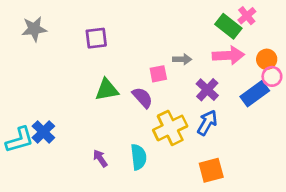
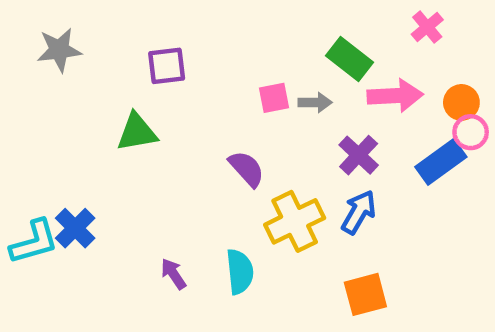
green rectangle: (228, 26) -> (349, 59), moved
pink square: (158, 74) -> (274, 98), moved
green triangle: (107, 90) -> (137, 132), moved

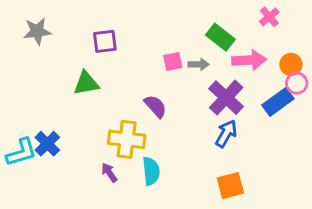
purple cross: (359, 155) -> (226, 98), size x1.4
yellow cross: (295, 221) -> (127, 139), moved, turned 33

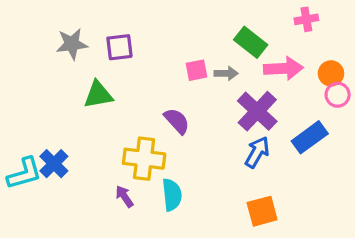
pink cross: (269, 17) -> (306, 19), turned 30
gray star: (37, 31) -> (72, 44), moved
blue rectangle: (278, 102) -> (310, 137), moved

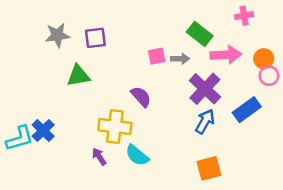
cyan semicircle: (172, 195) -> (137, 155), turned 135

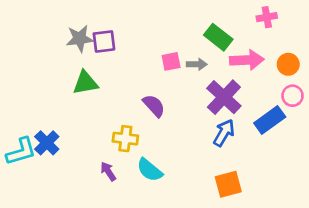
gray star: (57, 35) -> (80, 39), moved
pink circle: (269, 76) -> (292, 96), moved
yellow cross: (115, 127) -> (125, 139), size x0.7

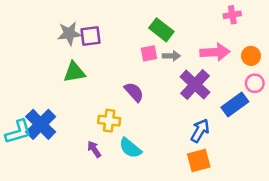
green rectangle: (218, 37) -> (161, 30), moved
blue arrow: (224, 133) -> (200, 131), moved
blue cross: (47, 143) -> (41, 124), size x1.4

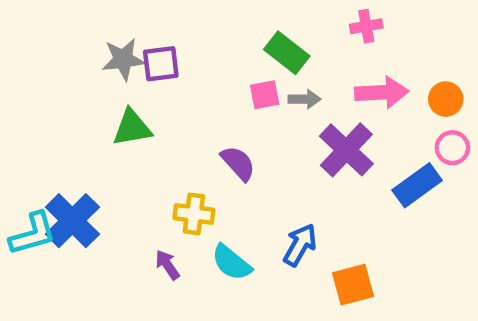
pink cross: (232, 15) -> (366, 26), moved
blue arrow: (200, 131) -> (300, 245), moved

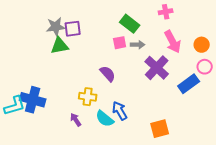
pink arrow: (382, 92) -> (173, 42), turned 65
green triangle: (132, 128) -> (60, 46), moved
blue cross: (72, 221) -> (33, 100), turned -30
blue arrow: (300, 245) -> (120, 111), moved, turned -60

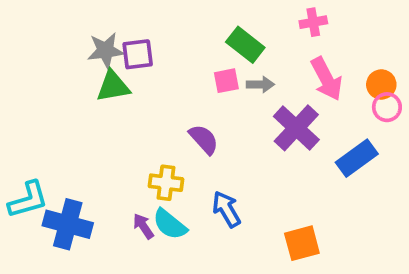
pink circle: (205, 67) -> (387, 107), moved
blue cross: (33, 100) -> (68, 224), moved
cyan semicircle: (105, 119) -> (170, 224), moved

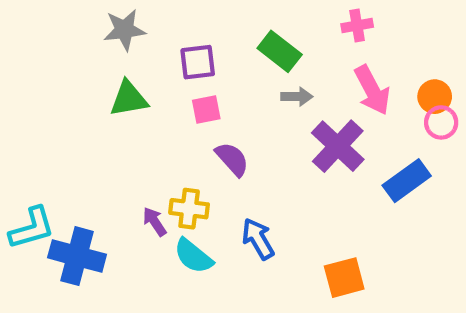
gray star: (106, 50) -> (124, 30), moved
purple square: (138, 54) -> (198, 62), moved
pink square: (226, 81) -> (206, 110), moved
purple arrow: (143, 226) -> (155, 222), moved

